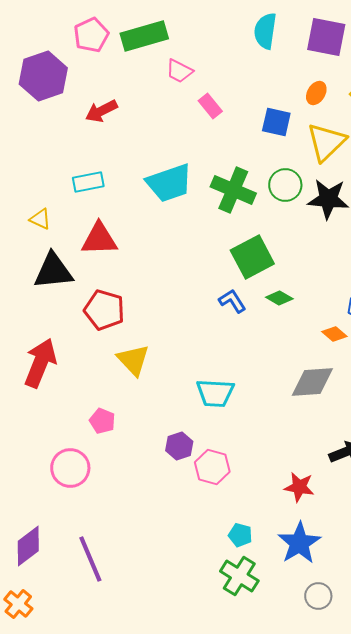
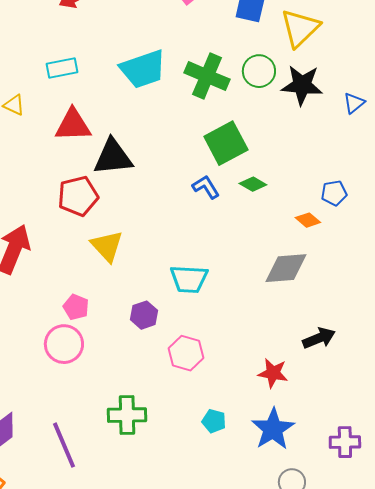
black triangle: (53, 271) -> (113, 157), moved
red pentagon: (104, 310) -> (78, 196), turned -30
purple hexagon: (179, 446) -> (144, 315), moved
pink circle: (70, 468) -> (64, 344), moved
green cross: (239, 576) -> (127, 415), moved, turned -33

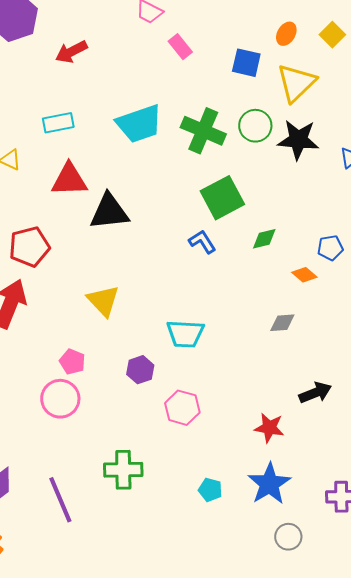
green diamond: (253, 184) -> (264, 239), moved, turned -44
red pentagon: (78, 196) -> (29, 247), moved
gray diamond: (286, 268) -> (282, 323), size x0.6
cyan pentagon: (214, 421) -> (210, 490), moved

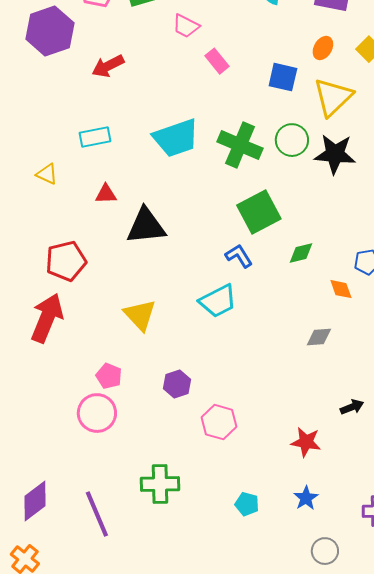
red triangle: (69, 180) -> (106, 194), size x0.6
orange diamond: (304, 275) -> (341, 289), turned 30
cyan trapezoid: (185, 334) -> (218, 301), moved, turned -30
black arrow: (315, 393) -> (352, 407), size x0.7
blue star: (269, 484) -> (306, 498), size x0.6

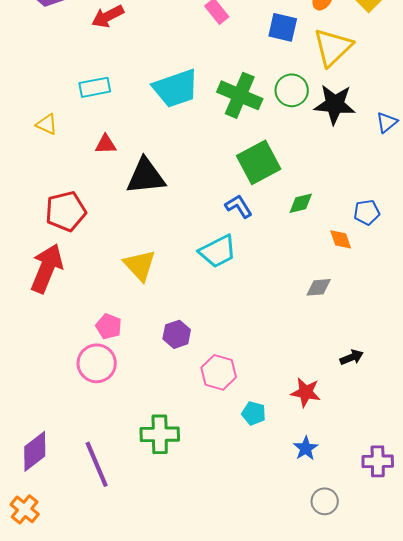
cyan pentagon: (247, 504) -> (254, 413), moved

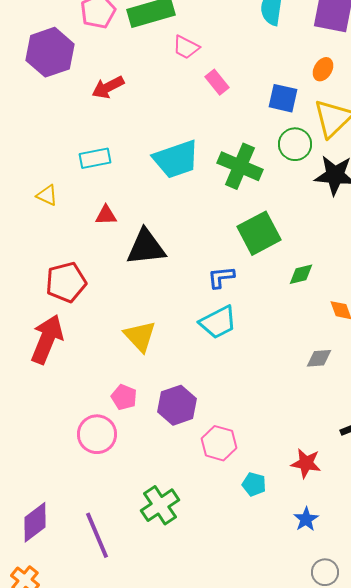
green circle: (292, 90) -> (295, 144), moved
blue L-shape: (239, 206) -> (221, 277), moved, turned -64
pink pentagon: (109, 326) -> (124, 397), moved
purple hexagon: (177, 334) -> (177, 405), size x1.4
green cross: (160, 434) -> (160, 505), turned -33

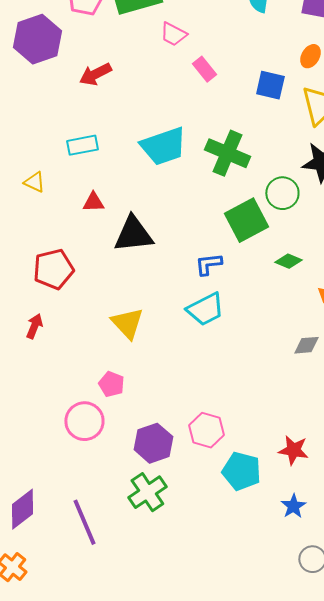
green circle: (295, 144) -> (282, 193), moved
green diamond: (301, 274) -> (288, 261), turned 36
red arrow: (47, 339) -> (34, 326), size x0.5
purple hexagon: (177, 405) -> (153, 443), moved
cyan pentagon: (254, 484) -> (241, 471), size x1.6

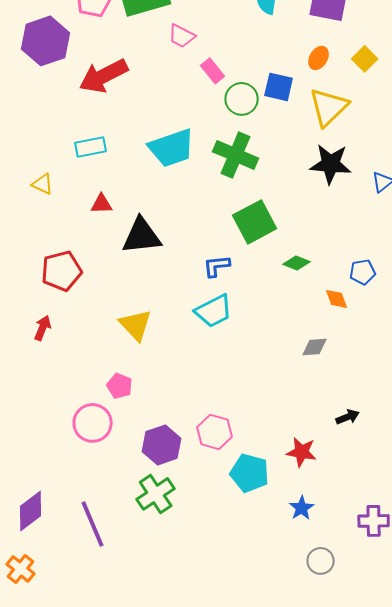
red arrow: (95, 74) -> (104, 76), size x1.5
green circle: (282, 193) -> (242, 99), moved

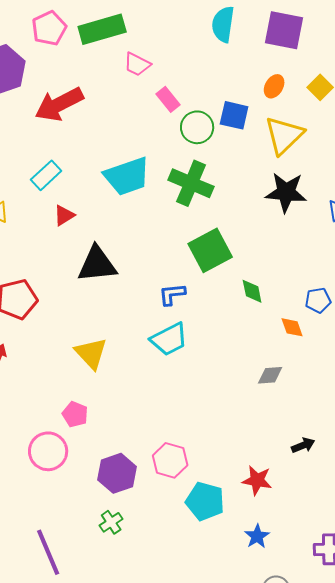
cyan rectangle: (91, 147) -> (46, 175), turned -32
red triangle: (102, 204) -> (64, 215), moved, turned -30
green diamond: (297, 263) -> (252, 291), turned 56
green cross: (156, 494) -> (111, 522), size x0.6

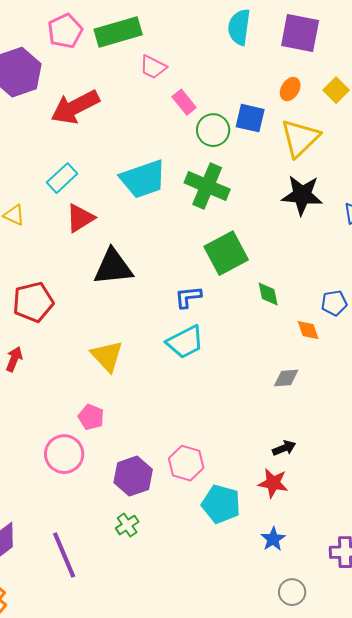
red triangle: (64, 215) -> (80, 218), size x1.4
black arrow: (303, 445) -> (284, 448), moved

